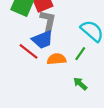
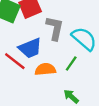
gray L-shape: (48, 21) -> (55, 28), moved

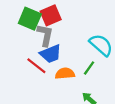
gray L-shape: (55, 28) -> (45, 35), moved

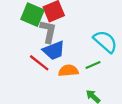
green line: (89, 68) -> (93, 65), turned 32

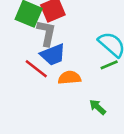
green line: (93, 65) -> (109, 65), moved

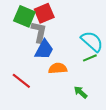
blue trapezoid: (53, 55) -> (44, 50), turned -40
red line: (36, 69) -> (21, 81), moved

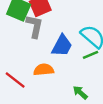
blue trapezoid: (44, 50) -> (62, 46), moved
orange semicircle: (58, 68) -> (44, 70), moved

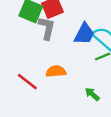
blue trapezoid: (62, 46) -> (84, 34), moved

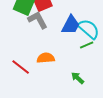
gray L-shape: (47, 28) -> (38, 20), turned -40

